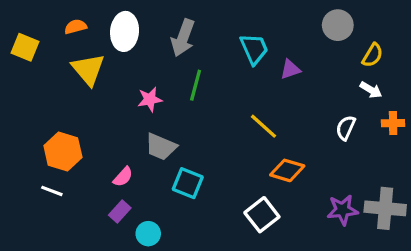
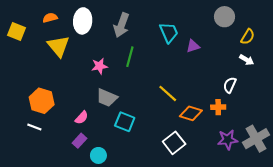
orange cross: (393, 123) -> (218, 107), moved
yellow line: (264, 126) -> (168, 93), moved
gray cross: (385, 208) -> (256, 139), turned -35

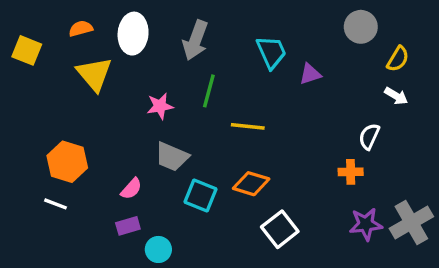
yellow line: (168, 93) -> (248, 126), moved, turned -36
orange diamond: (191, 113) -> (251, 184), moved
purple rectangle: (79, 141) -> (128, 226), turned 32

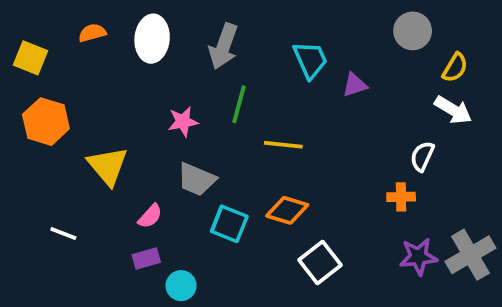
yellow triangle: (94, 74) -> (108, 166), moved
white arrow: (396, 96) -> (453, 110), size x1.4
orange hexagon: (67, 162) -> (46, 122), moved

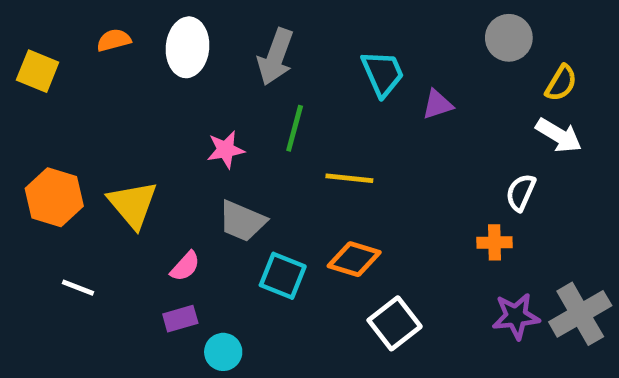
orange hexagon: (46, 122) -> (54, 197), moved

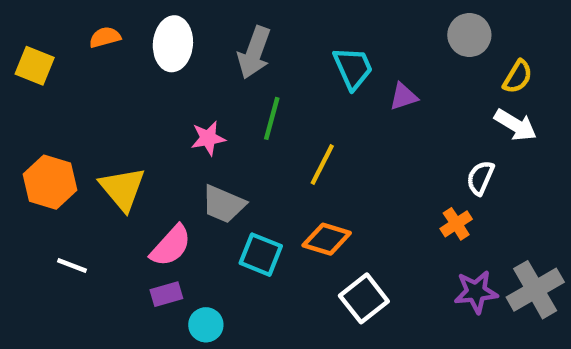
yellow line: (349, 178) -> (322, 165), turned -69
orange cross: (495, 242) -> (456, 224), turned -32
pink semicircle: (185, 266) -> (171, 246), size x1.5

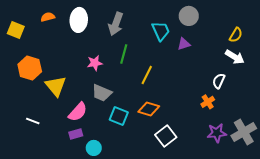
gray circle: (469, 35) -> (189, 16), moved
orange hexagon: (50, 182) -> (30, 68), moved

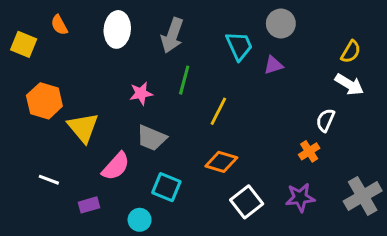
orange semicircle: (48, 17) -> (59, 25), moved, turned -104
cyan square: (119, 116) -> (166, 187), moved
purple star: (217, 133) -> (300, 198), moved
purple rectangle: (76, 134) -> (89, 205), moved

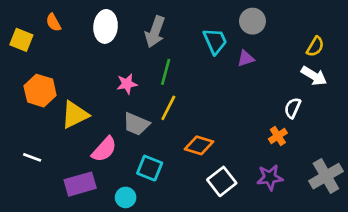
yellow line: (218, 111) -> (168, 108), moved
yellow triangle: (83, 128) -> (75, 115), turned 44
white line: (49, 180) -> (32, 157), moved
purple rectangle: (89, 205) -> (80, 184), size x1.6

